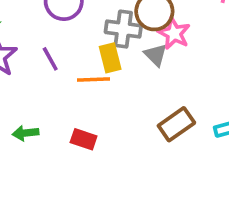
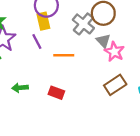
gray cross: (123, 29) -> (83, 24), turned 30
pink star: (174, 33) -> (114, 52), moved
yellow rectangle: (110, 58) -> (43, 21), moved

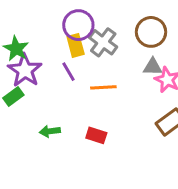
gray cross: (83, 24) -> (103, 42), moved
gray triangle: (103, 41) -> (153, 67), turned -42

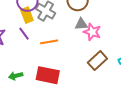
red rectangle: (96, 135) -> (48, 75), size x1.6

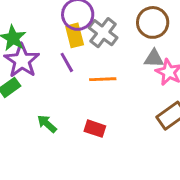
red rectangle: (48, 75) -> (95, 129), size x0.6
green arrow: (16, 76) -> (47, 124), turned 48

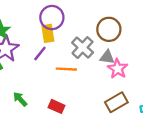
gray cross: (103, 33) -> (83, 48), moved
purple line: (67, 62) -> (40, 54), turned 63

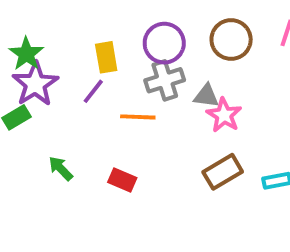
purple circle: (52, 18) -> (164, 43), moved
brown circle: (109, 29) -> (231, 40), moved
gray cross: (83, 48) -> (165, 80), turned 30

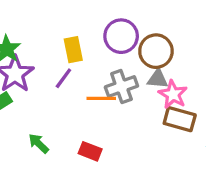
brown circle: (231, 40) -> (156, 51), moved
gray cross: (165, 80) -> (121, 87), moved
brown rectangle: (223, 172) -> (180, 119), moved, turned 48

